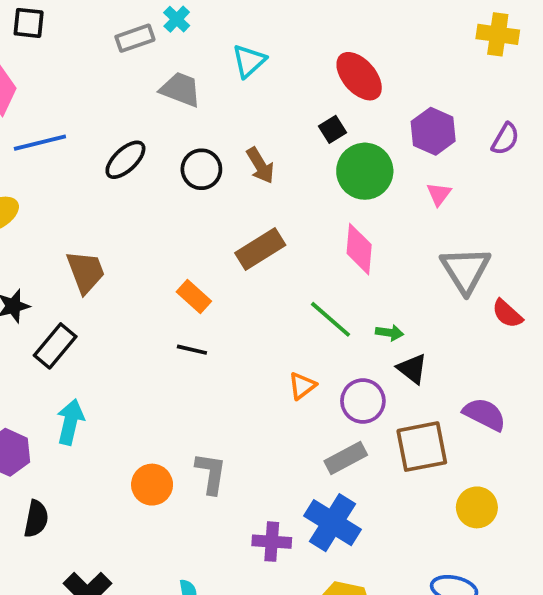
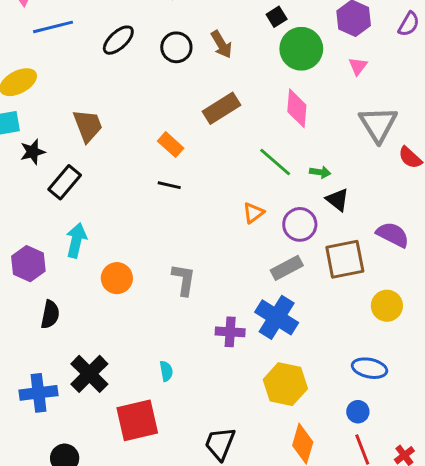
orange circle: (152, 485) -> (117, 278), moved

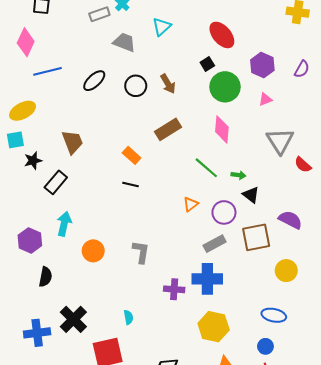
pink triangle: (358, 66) -> (265, 99), turned 32
blue cross: (277, 317) -> (207, 279), turned -32

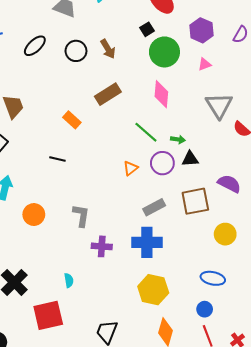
black line: (131, 184) -> (57, 159), moved
black triangle: (251, 195) -> (190, 159), turned -42
purple circle: (224, 212) -> (162, 163), moved
purple cross: (174, 289) -> (102, 246), moved

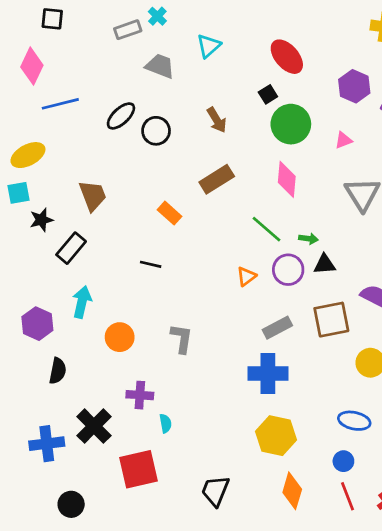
purple hexagon: (202, 30) -> (354, 86), moved
black circle: (76, 51) -> (156, 131), moved
purple cross: (102, 246) -> (140, 395), moved

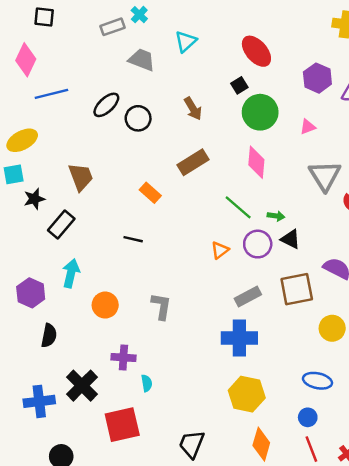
black triangle: (325, 264) -> (291, 239), turned 30

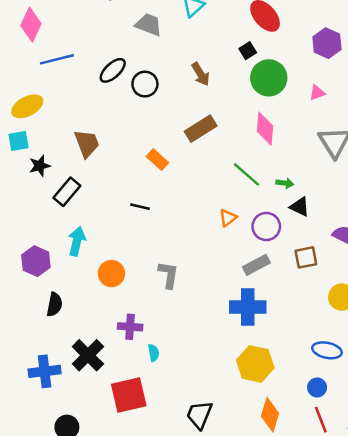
purple circle: (258, 244) -> (266, 226), moved
brown square: (297, 289) -> (306, 257), size x0.7

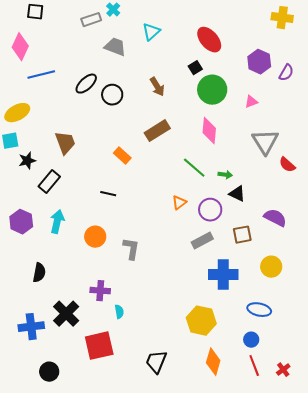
purple hexagon: (36, 261) -> (21, 222), moved
orange circle: (111, 274) -> (95, 237), moved
blue cross: (248, 307) -> (223, 275), moved

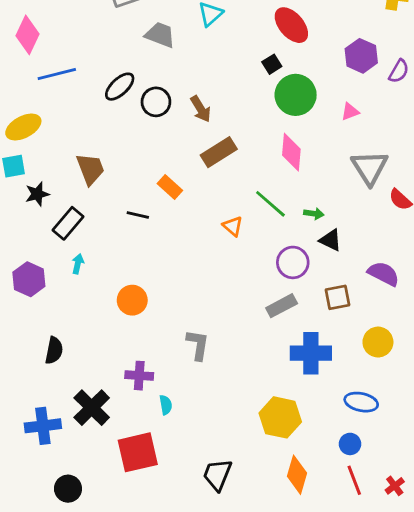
brown arrow: (157, 87) -> (201, 109), moved
black line: (108, 194) -> (138, 215), moved
orange triangle: (179, 203) -> (233, 226), moved, turned -42
cyan arrow: (57, 222) -> (78, 264), moved, size x0.6
gray L-shape: (131, 249) -> (198, 345), moved

